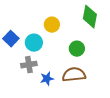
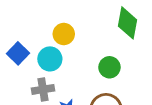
yellow circle: (52, 25) -> (64, 34), moved

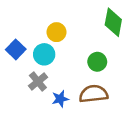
gray cross: (43, 89) -> (38, 82), turned -30

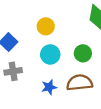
cyan circle: (44, 54) -> (50, 54), moved
gray cross: (38, 82) -> (13, 71), moved, turned 30

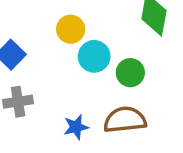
cyan circle: (50, 54) -> (94, 56), moved

